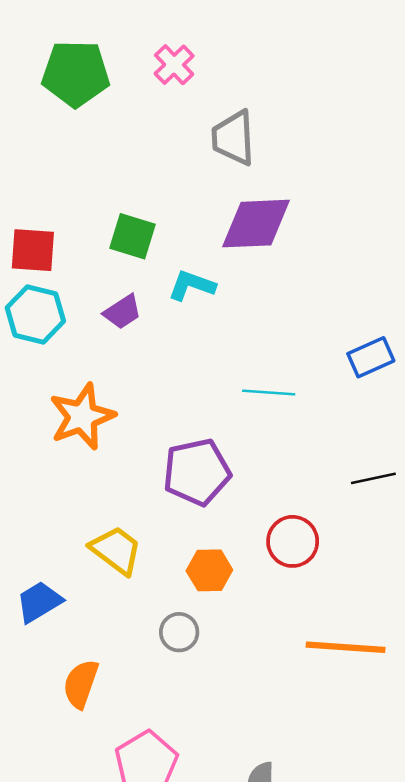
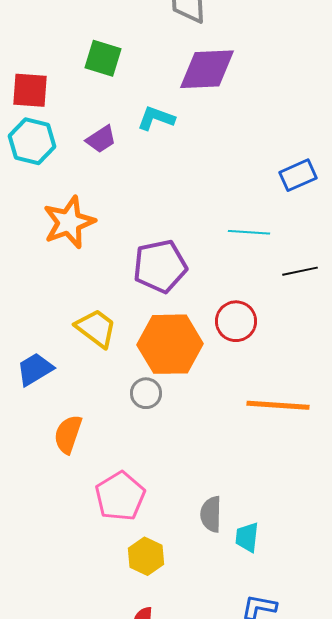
green square: (132, 236) -> (103, 58), moved
cyan line: (269, 393) -> (249, 232), moved
orange hexagon: (209, 570) -> (170, 344), size x1.8

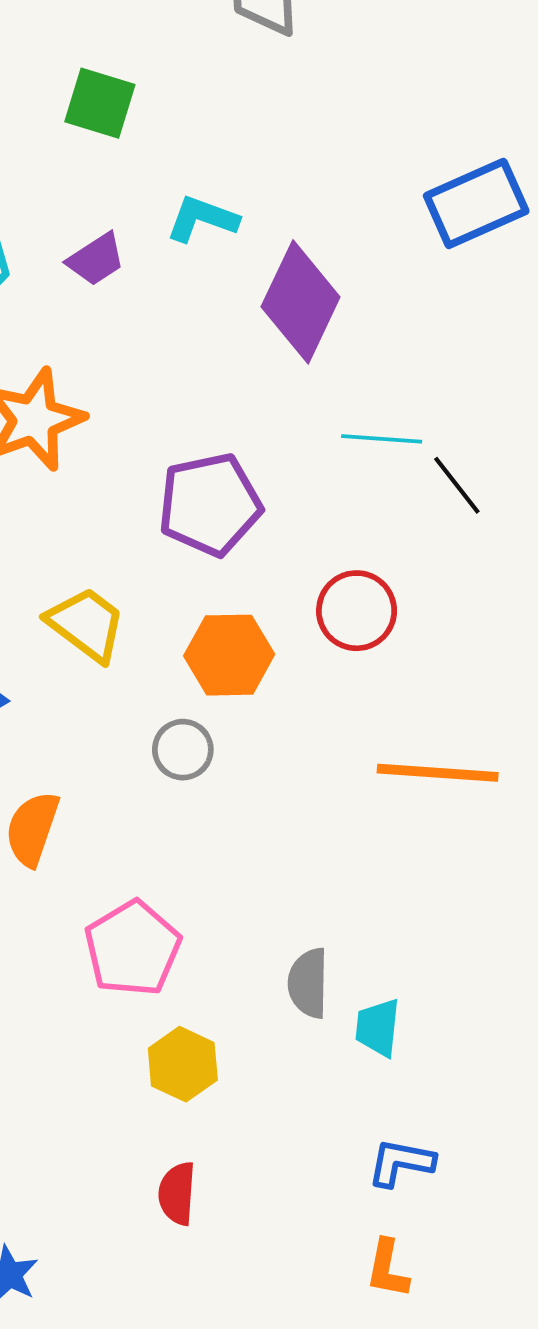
purple diamond: (207, 69) -> (301, 302), moved, turned -62
blue rectangle: (298, 175) -> (476, 203), moved, size x1.4
black line: (300, 271) -> (457, 485), moved, turned 64
orange hexagon: (170, 344) -> (229, 655), size x0.7

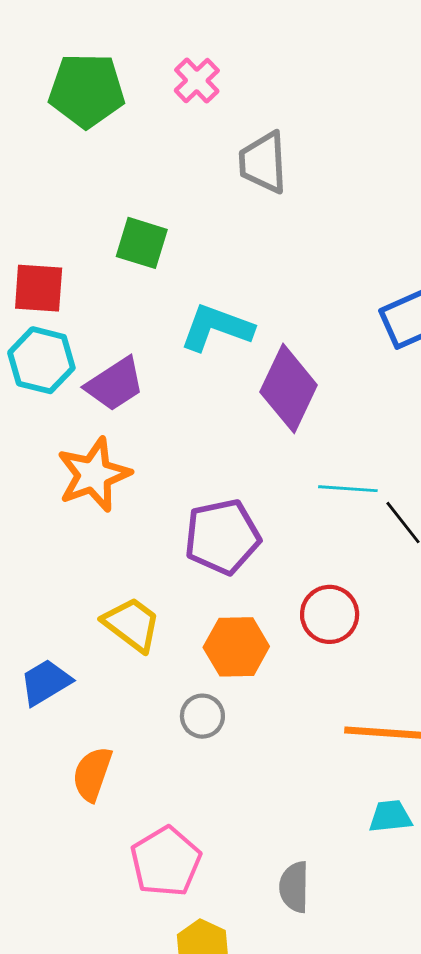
cyan L-shape: (202, 219) -> (217, 328), size x1.4
purple trapezoid: (96, 259) -> (115, 384), moved, size x1.4
cyan trapezoid: (378, 1027) -> (390, 816), moved, turned 78

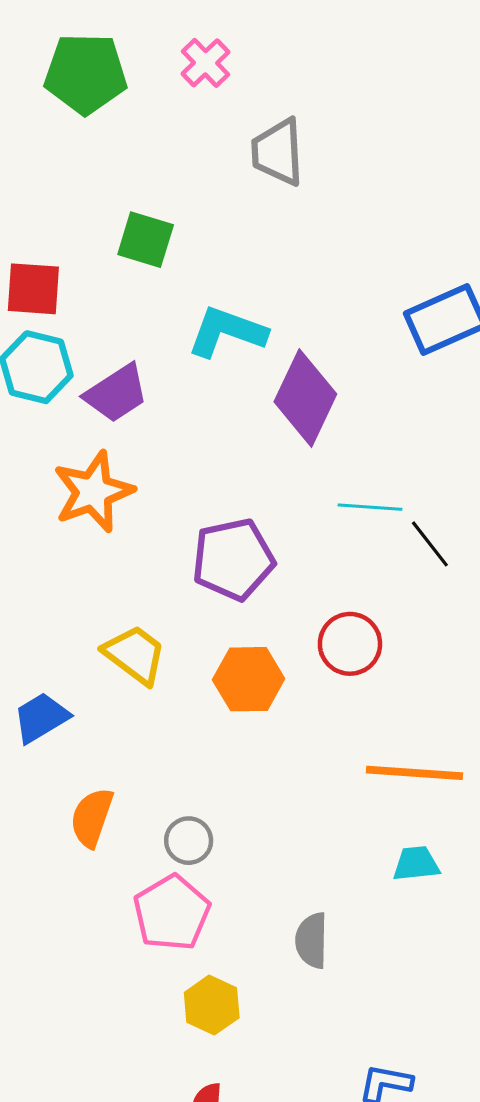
gray circle: (202, 716) -> (189, 841), moved

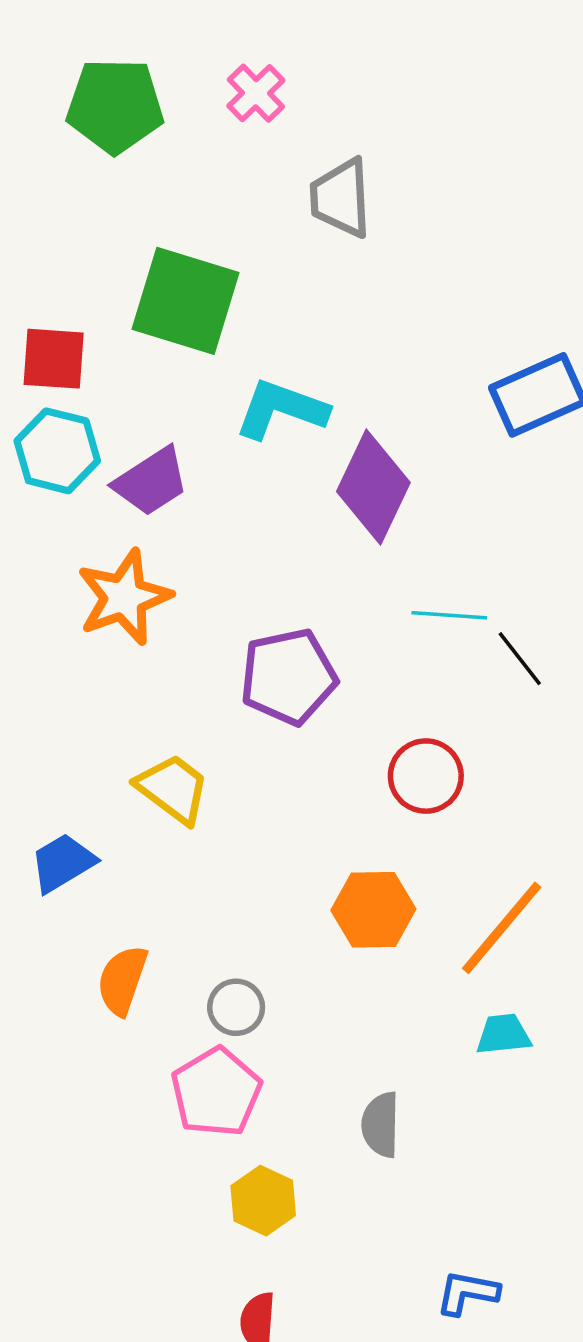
green square: (146, 240) -> (186, 301), size x1.6
orange hexagon: (249, 679) -> (373, 910), moved
orange line: (415, 773) -> (502, 928), turned -54

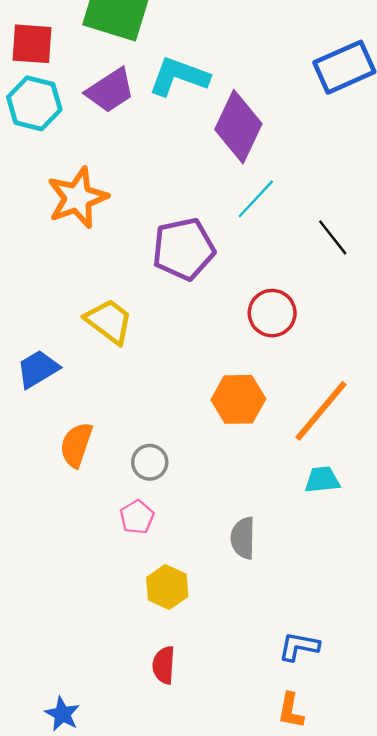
purple trapezoid: (151, 482) -> (110, 90), moved
cyan line: (449, 615) -> (256, 199), moved, turned -51
pink pentagon: (216, 1092) -> (137, 517), size x0.6

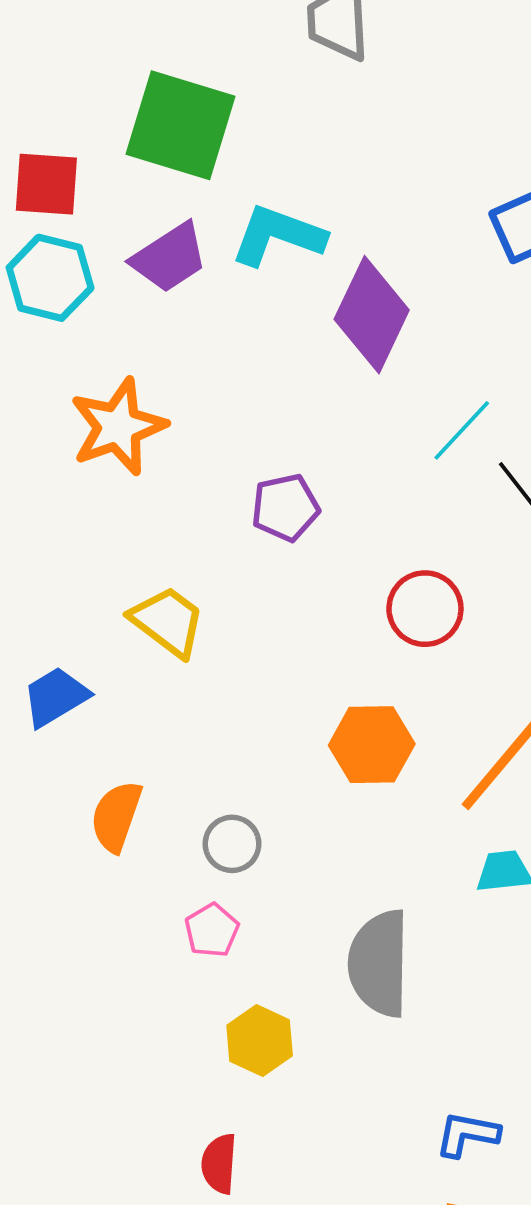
cyan line: (256, 199) -> (462, 430), moved
purple pentagon: (184, 249) -> (285, 508), size x0.7
gray semicircle: (243, 538) -> (379, 963), size x1.6
red semicircle: (164, 665) -> (219, 1164), moved

